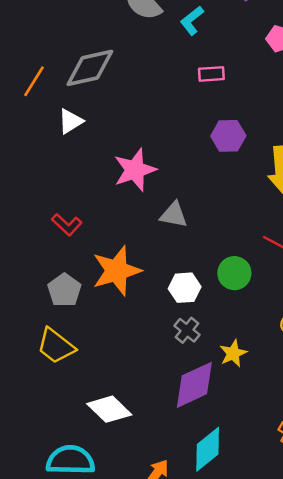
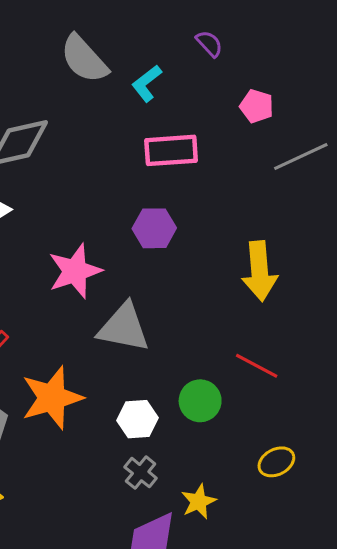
pink rectangle: (211, 74) -> (171, 150), size x1.6
purple hexagon: (228, 136) -> (154, 228), moved
gray triangle: (174, 215) -> (124, 328), size x1.5

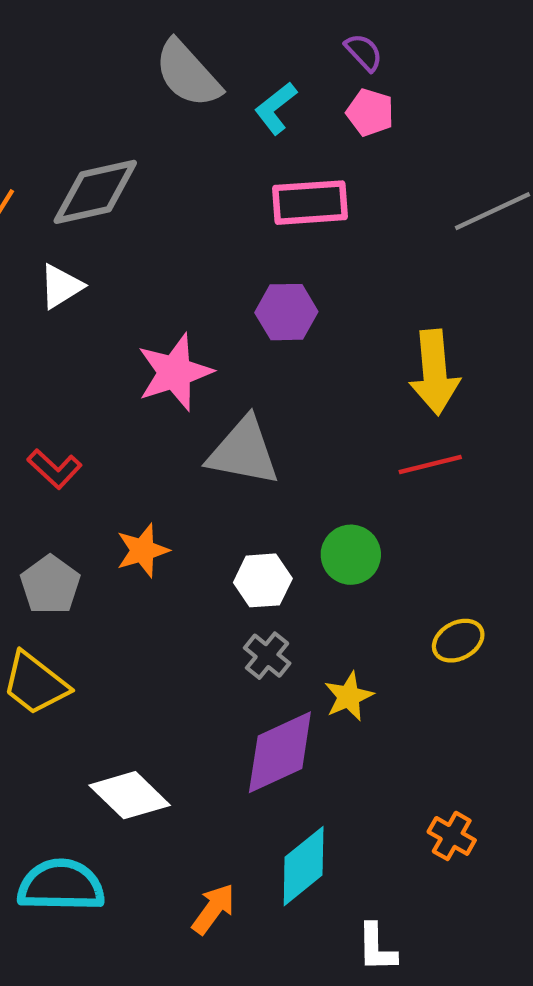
pink pentagon: (257, 106) -> (370, 112), moved
red line: (257, 366) -> (430, 465), moved, turned -42
orange star: (52, 398) -> (143, 550), size x0.6

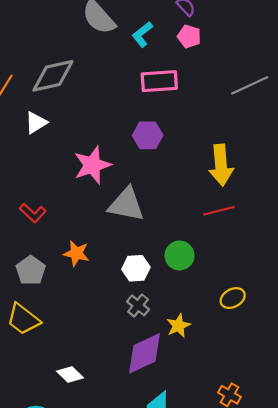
orange star: (143, 550) -> (76, 253), turned 30
white diamond: (130, 795) -> (70, 375), size x0.7

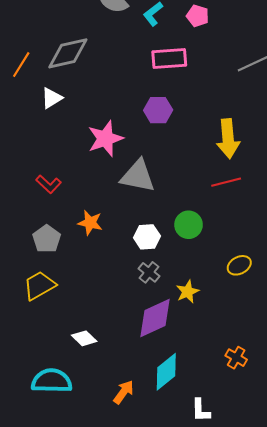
yellow trapezoid: (23, 319) -> (39, 286), turned 112

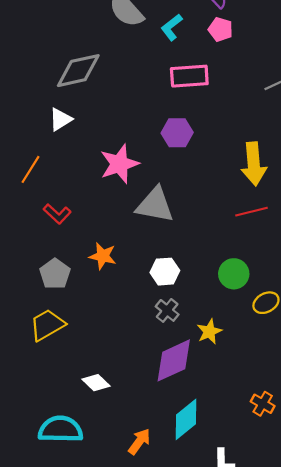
orange line: (21, 65) -> (31, 169), moved
green circle: (189, 225) -> (234, 274), moved

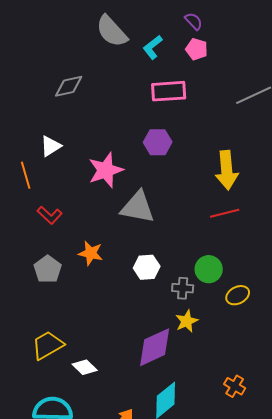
gray diamond: (78, 71) -> (69, 86), size x0.7
white triangle: (61, 119) -> (51, 146), moved
orange line: (31, 169) -> (26, 175), turned -48
gray cross: (167, 310) -> (183, 288), moved, turned -35
yellow trapezoid: (47, 325) -> (48, 345), moved

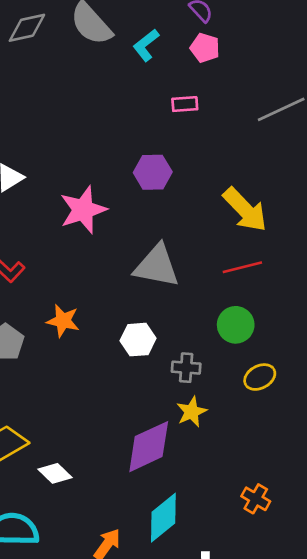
gray diamond: (69, 86) -> (27, 28), moved
pink rectangle: (169, 91) -> (185, 104), moved, size x0.6
yellow arrow: (227, 170) -> (245, 210), turned -39
gray triangle: (138, 207) -> (157, 266), moved
green circle: (209, 269) -> (236, 325), moved

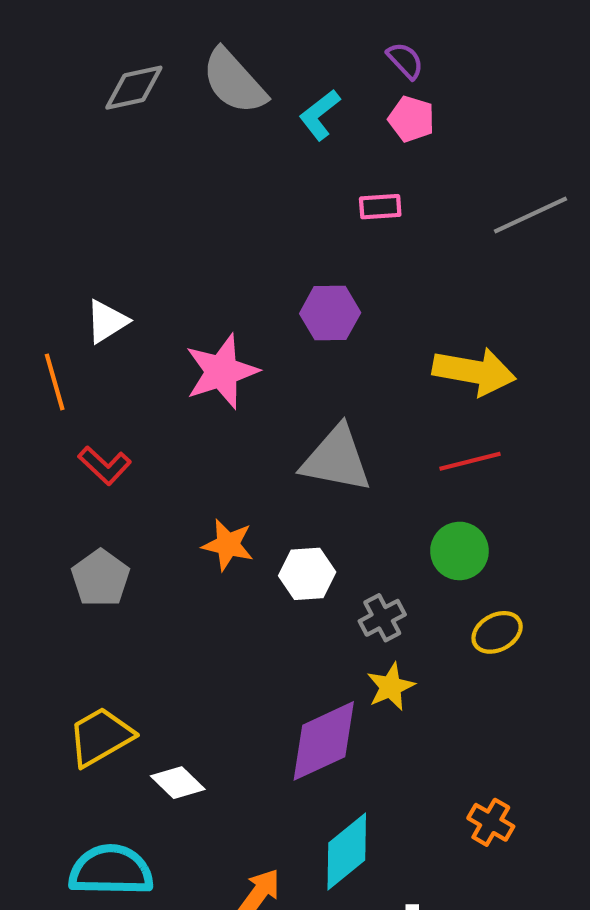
yellow arrow: (245, 210) -> (474, 371), turned -36
orange star: (63, 321) -> (228, 545), moved
gray cross: (186, 368) -> (382, 618), turned -32

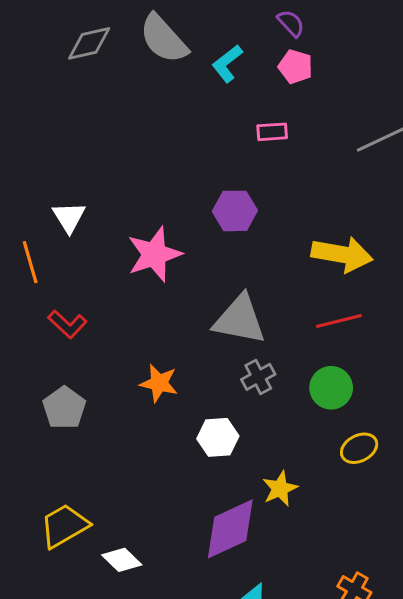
white triangle: (107, 321) -> (69, 217), turned -30
white hexagon: (307, 574) -> (218, 437), moved
gray cross: (382, 618) -> (258, 377), moved

